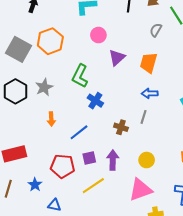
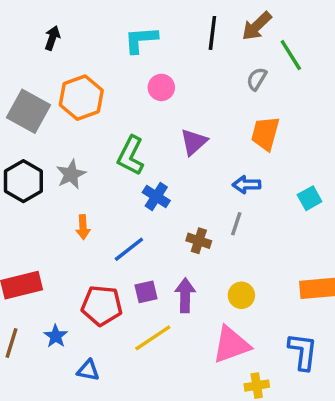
purple triangle: (117, 58) -> (194, 142), moved
orange trapezoid: (149, 63) -> (265, 133), moved

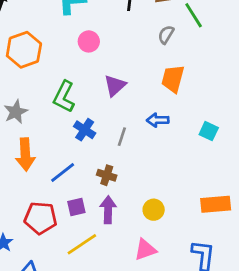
cyan square: (310, 198) -> (209, 131), turned -36
gray line: (236, 224) -> (122, 137), moved
orange arrow: (83, 227) -> (25, 155), size x1.6
brown cross: (199, 241) -> (107, 175), moved
pink triangle: (231, 345) -> (145, 250), size x0.7

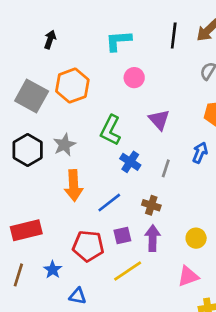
purple triangle: (115, 86) -> (159, 120), turned -30
blue arrow: (158, 120) -> (200, 153), turned 114

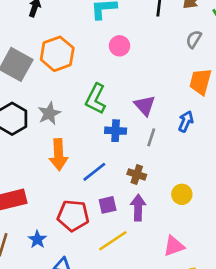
purple triangle: (159, 120) -> (145, 106), moved
blue cross: (130, 162) -> (116, 131), turned -30
yellow circle: (196, 238) -> (182, 194), moved

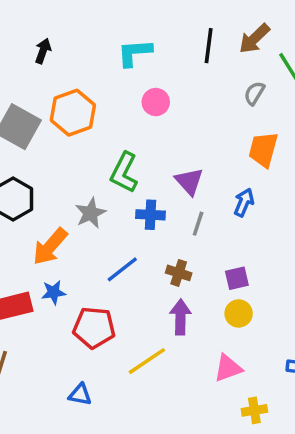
gray star: (49, 113) -> (91, 213), moved
orange arrow: (59, 155) -> (50, 247), moved, turned 44
yellow circle: (182, 194) -> (239, 313), moved
purple square: (108, 205) -> (237, 278), moved
blue star: (37, 239) -> (54, 292), moved, turned 30

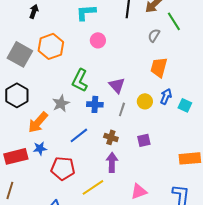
blue arrow: (244, 202) -> (166, 96), moved
yellow circle: (239, 313) -> (145, 101), moved

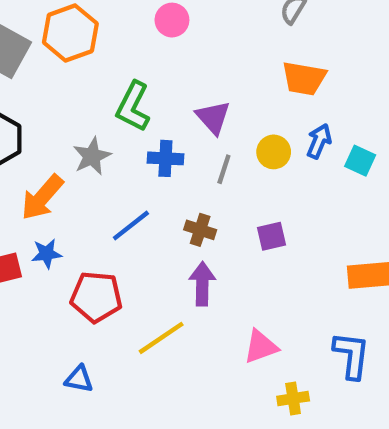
orange trapezoid: (159, 67) -> (304, 78), turned -95

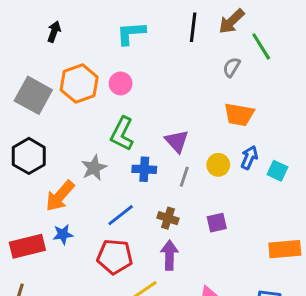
pink circle: (172, 20) -> (121, 83), moved
red pentagon: (96, 297) -> (115, 257), moved

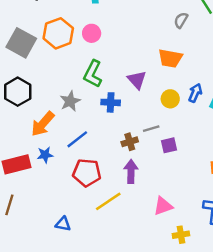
orange trapezoid: (239, 115) -> (170, 58), moved
gray line: (184, 177) -> (151, 129), moved, turned 56
blue line: (121, 215) -> (77, 139), moved
brown cross: (168, 218) -> (130, 142), turned -35

